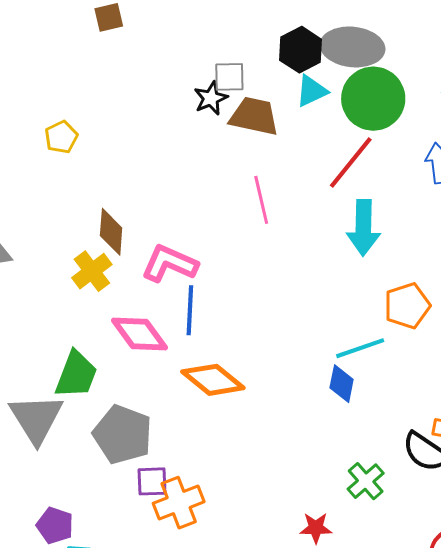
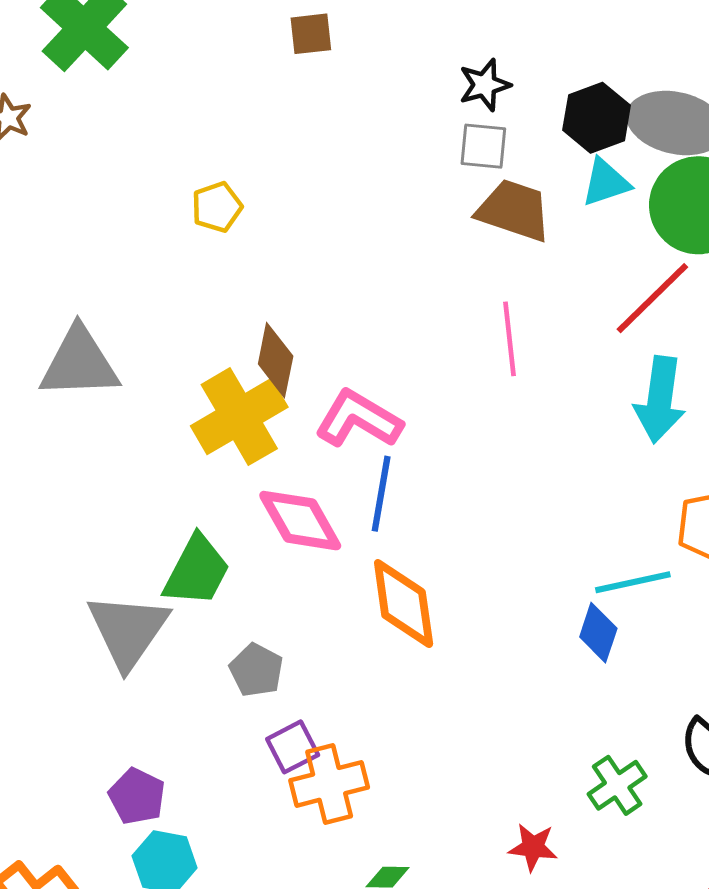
black star: (211, 98) -> (485, 85), moved
yellow cross: (92, 271) -> (239, 417), size x1.5
orange diamond: (213, 380) -> (404, 604), turned 36
gray pentagon: (123, 434) -> (256, 670), size x0.6
purple square: (152, 481) -> (293, 747), turned -32

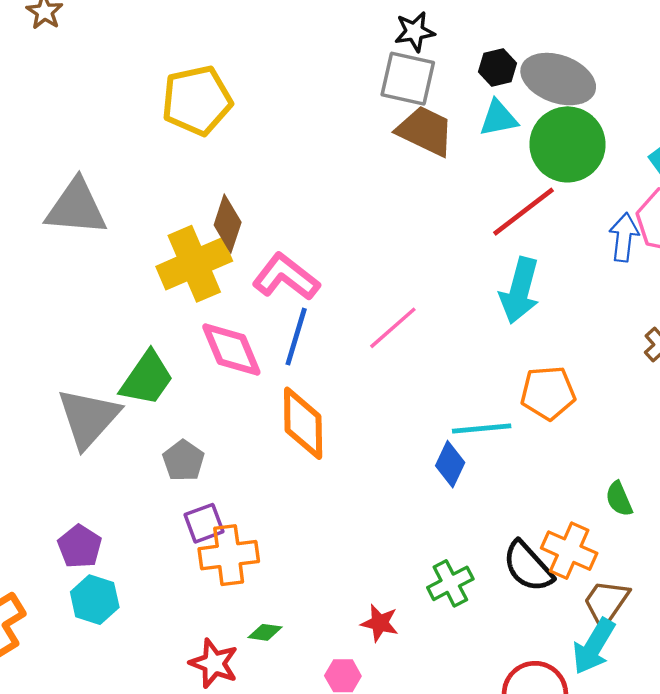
black hexagon: (597, 118) -> (498, 67), size x0.7
gray square: (483, 146) -> (408, 79), size x1.4
yellow pentagon: (217, 207) -> (197, 100), size x1.8
pink line: (509, 339) -> (393, 328), moved, turned 48

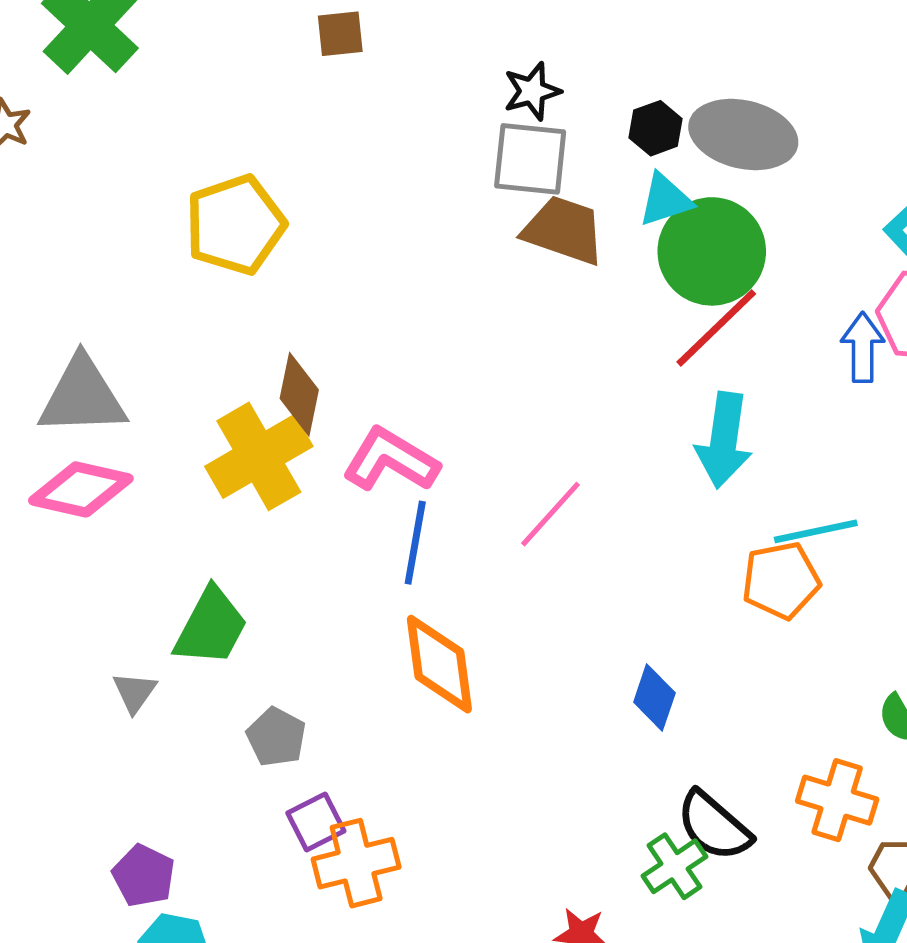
green circle: (567, 144) -> (712, 251), moved
pink diamond: (231, 350) -> (81, 489), moved, turned -48
gray triangle: (88, 418) -> (135, 692), size x0.5
cyan line: (482, 428) -> (816, 531), moved
black semicircle: (528, 566) -> (714, 826), moved

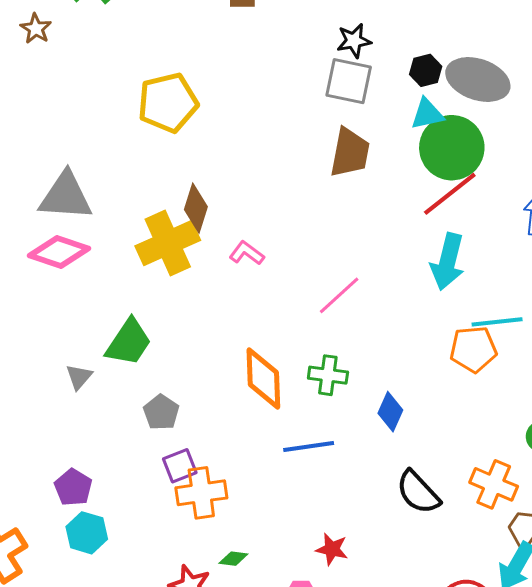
brown trapezoid: (564, 230) -> (350, 153), moved, turned 76
pink L-shape: (391, 460) -> (247, 253), size x0.6
blue line: (415, 543) -> (309, 446), moved, turned 66
green cross: (674, 866) -> (328, 375), moved, turned 36

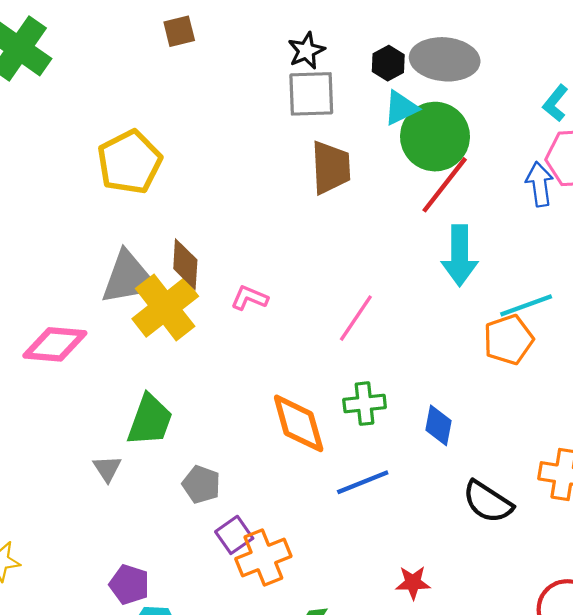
gray triangle: (66, 196) -> (129, 278), moved

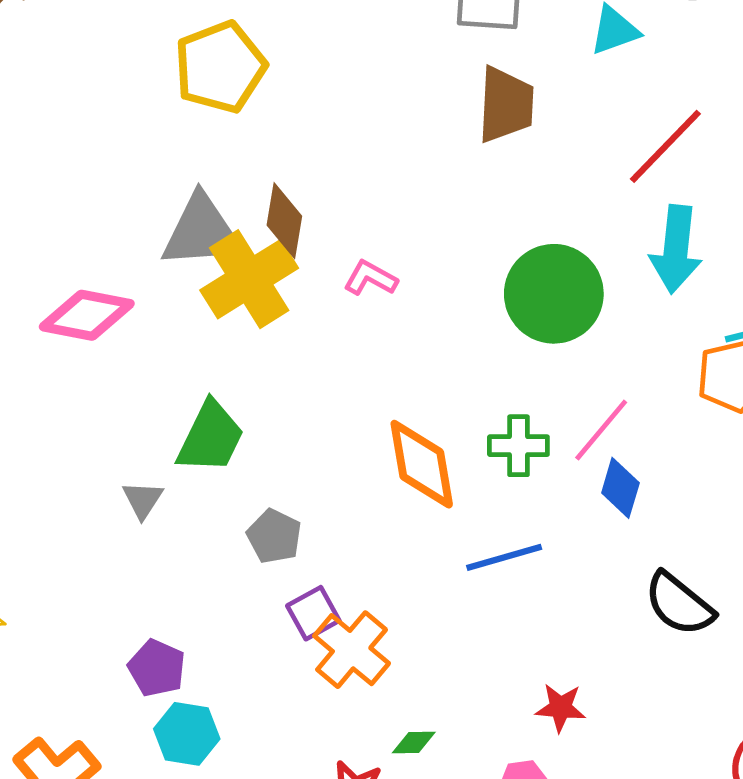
green circle: (435, 137) -> (554, 294), moved
pink line: (356, 318) -> (601, 430), moved
orange cross: (263, 557) -> (352, 650), turned -34

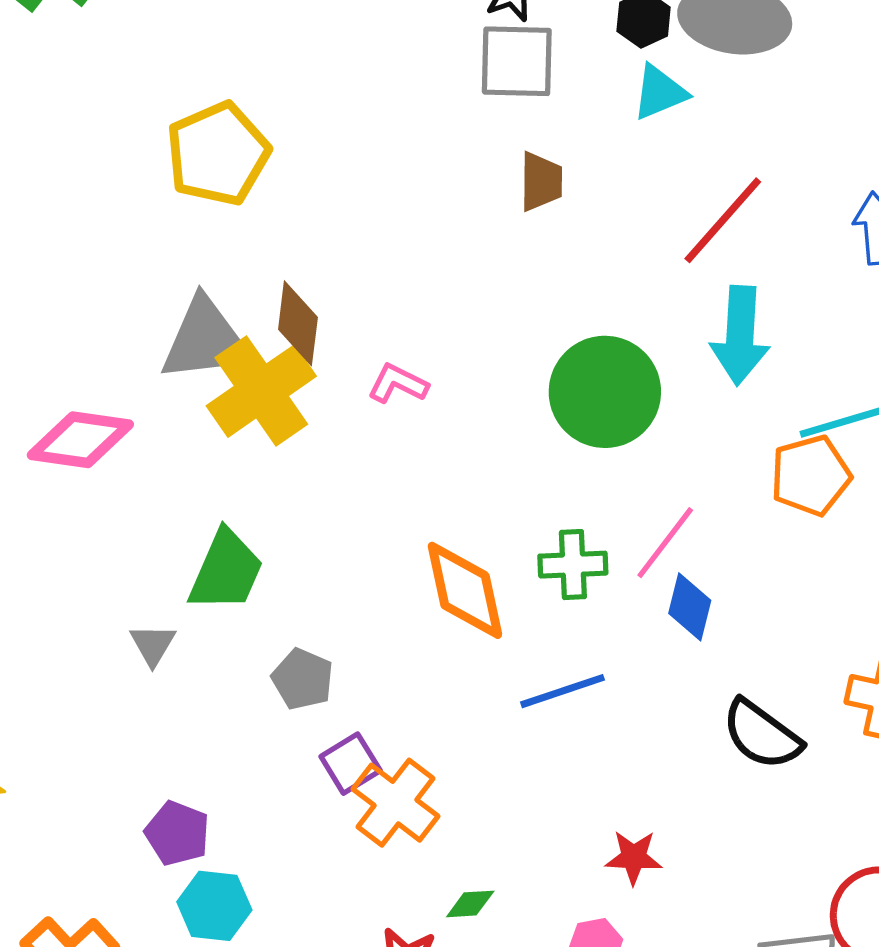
brown trapezoid: (506, 105) -> (541, 182), size x0.7

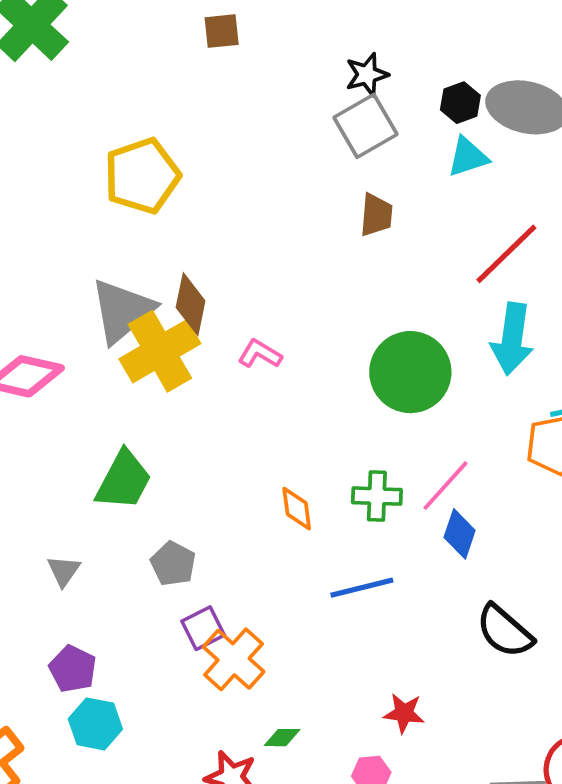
gray square: (517, 61) -> (365, 126), turned -36
gray triangle: (206, 340) -> (122, 311), turned -38
orange diamond: (465, 590) -> (297, 509), size x0.6
gray triangle: (153, 645) -> (64, 571), moved

